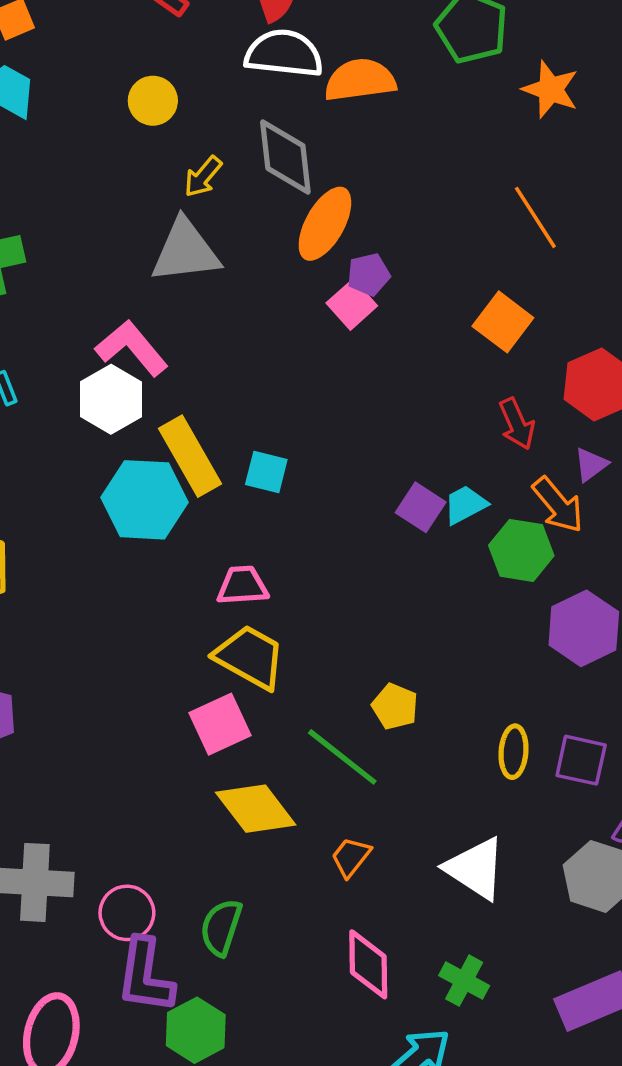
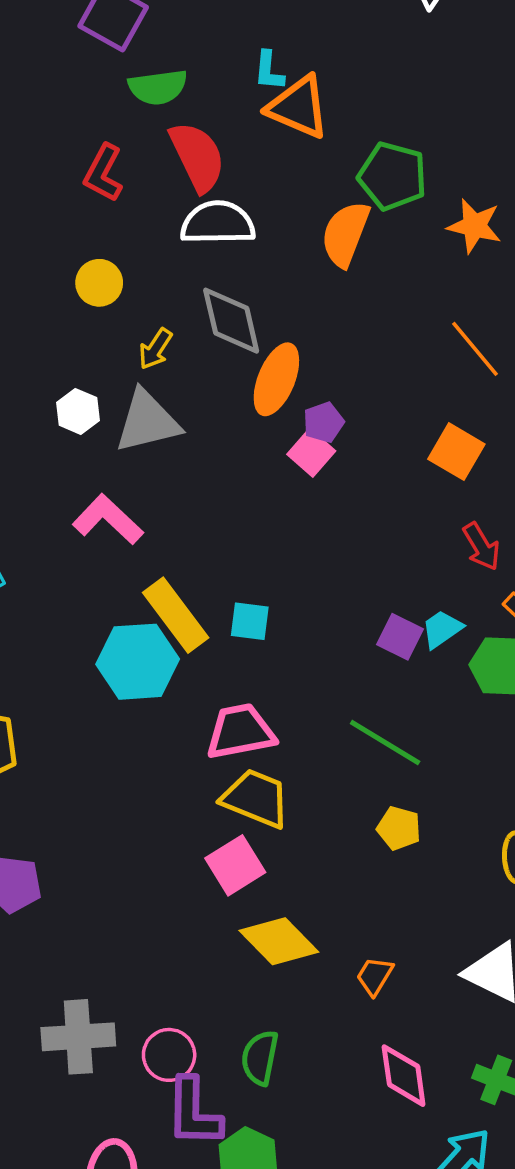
orange semicircle: (360, 80) -> (345, 234), moved, turned -54
white hexagon: (111, 399) -> (78, 411), moved, size x0.7
pink trapezoid: (243, 586) -> (240, 732), size x1.4
green line: (342, 757) -> (385, 742), moved

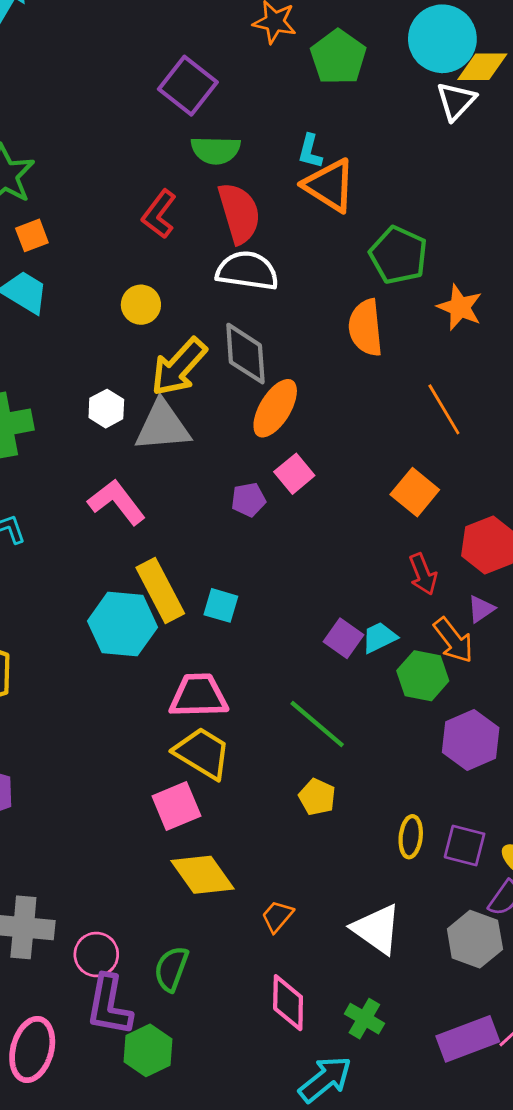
orange semicircle: (345, 234) -> (366, 328), moved, turned -36
yellow arrow: (155, 349) -> (179, 367), size x1.8
purple pentagon: (324, 422) -> (248, 500), moved

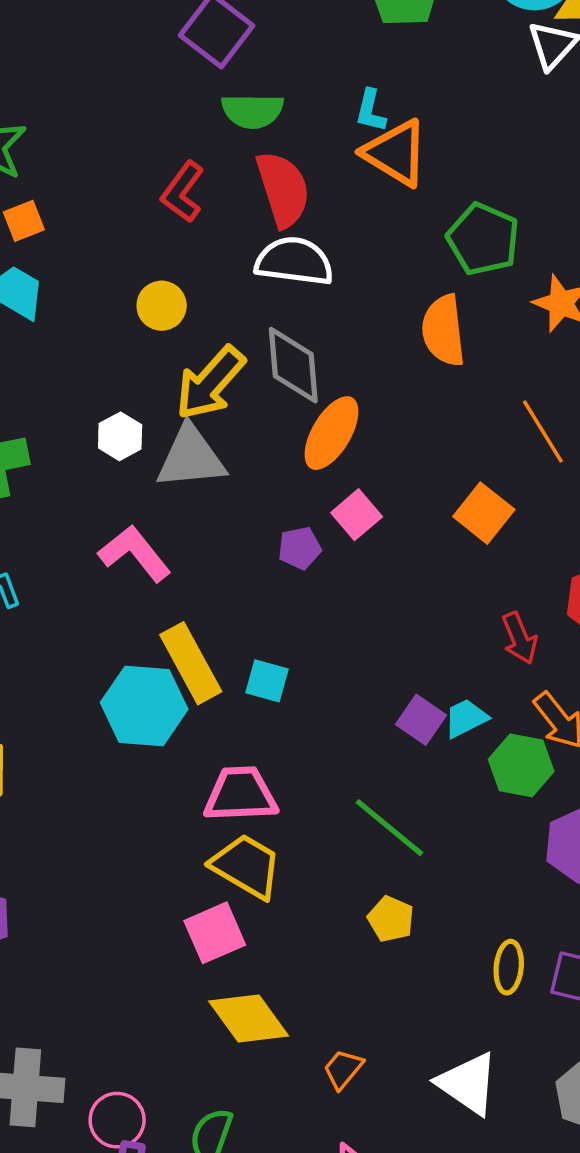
orange square: (415, 492) -> (484, 513), moved

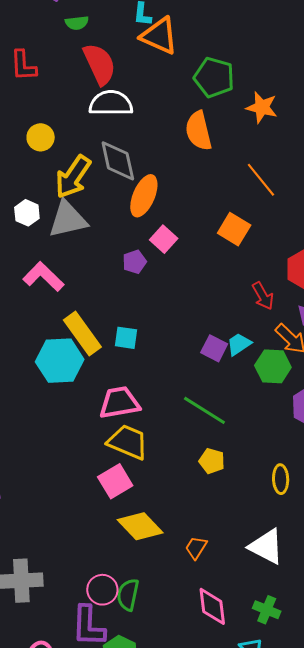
green semicircle: (252, 111) -> (77, 23), size x0.7
red L-shape: (183, 192) -> (23, 66), moved, turned -32
pink circle: (117, 1120) -> (102, 590), moved

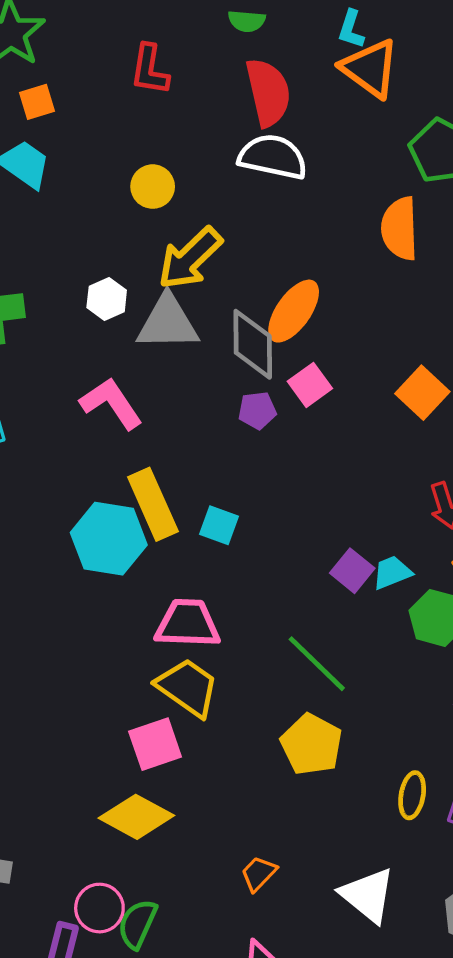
gray diamond: (118, 161) -> (253, 344), moved
yellow pentagon: (212, 461) -> (311, 744), size x1.5
yellow diamond: (140, 526) -> (136, 817), moved, turned -30

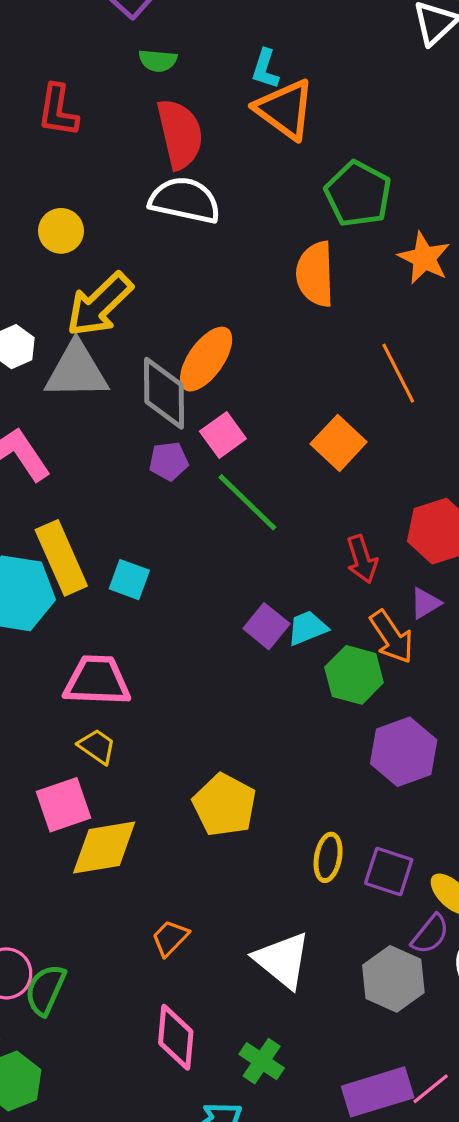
green line: (317, 664) -> (247, 502), moved
yellow trapezoid: (188, 687) -> (97, 746), size x0.6
yellow diamond: (136, 817) -> (104, 848), moved, turned -38

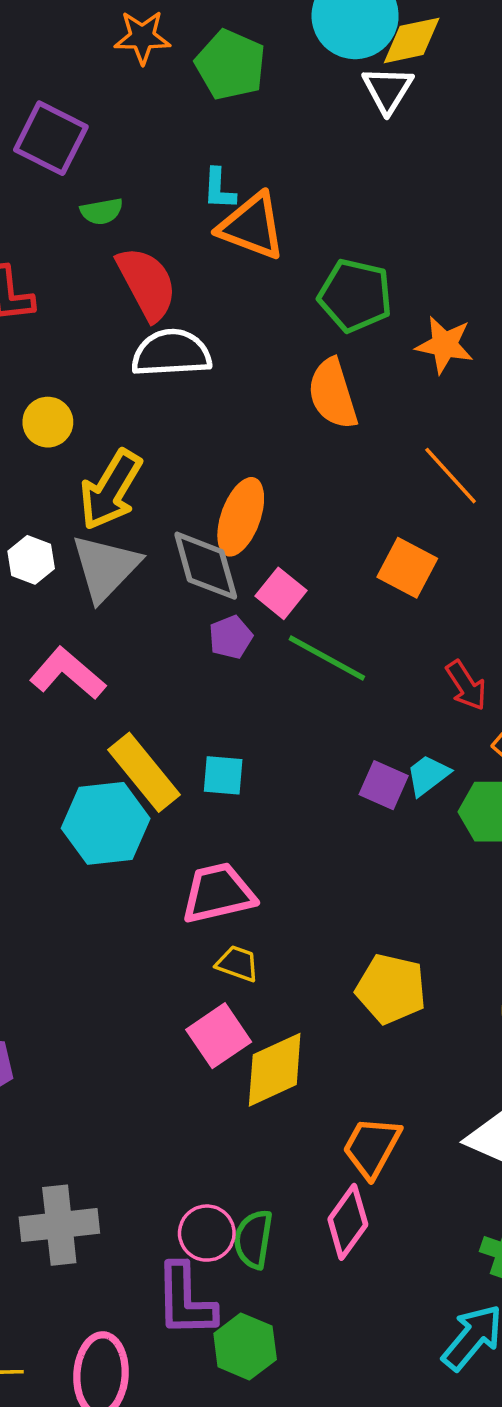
gray triangle: (76, 371) -> (105, 567), turned -30
orange trapezoid: (170, 938) -> (372, 1147), size x1.5
pink diamond: (176, 1037) -> (348, 1222), moved, turned 46

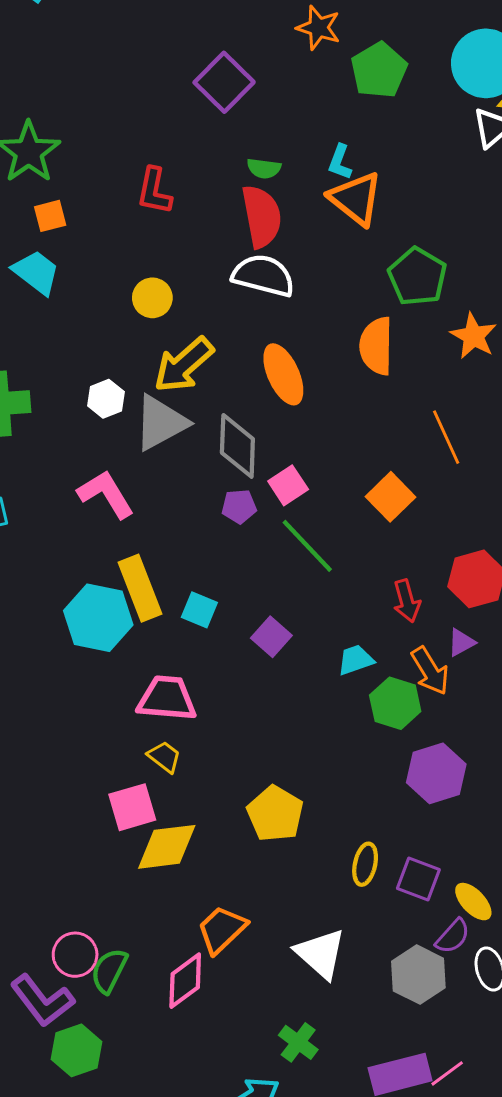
green semicircle: (102, 211) -> (264, 168), moved
orange ellipse: (241, 517) -> (283, 374), moved, turned -62
purple square: (384, 785) -> (271, 637), moved
purple L-shape: (185, 1300) -> (42, 1001), turned -54

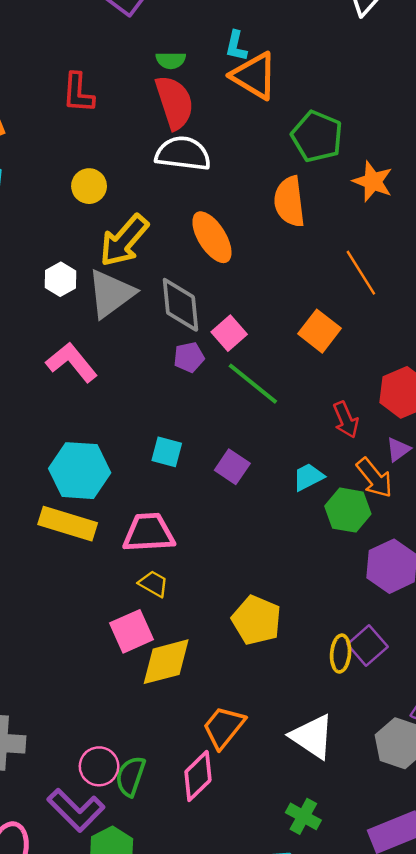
yellow rectangle: (140, 588) -> (68, 524), moved, turned -44
purple square: (418, 879) -> (368, 646), moved, turned 36

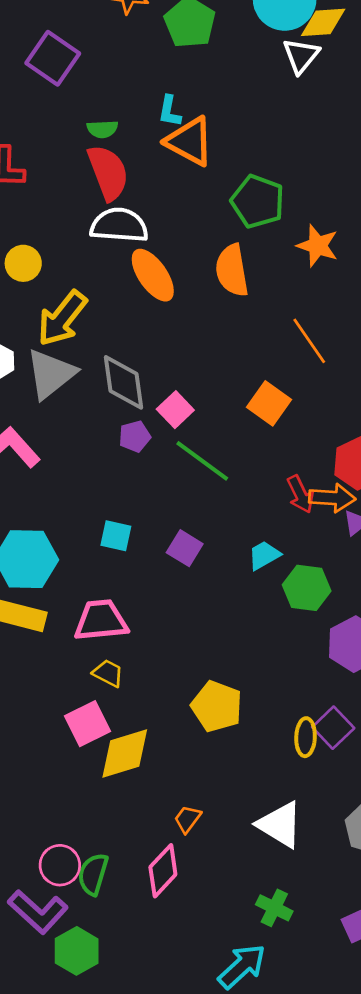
orange ellipse: (212, 237) -> (153, 275), moved
orange arrow: (374, 478) -> (332, 498), moved, turned -45
orange trapezoid: (224, 727) -> (188, 819), size x0.6

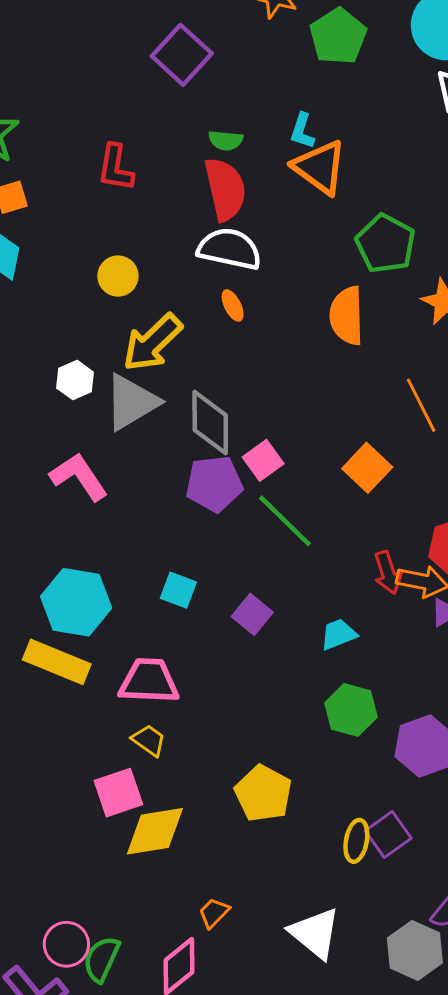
orange ellipse: (153, 275) -> (233, 306), moved, size x0.5
purple pentagon: (135, 436) -> (214, 484), size x1.6
green hexagon: (307, 588) -> (351, 710), moved

